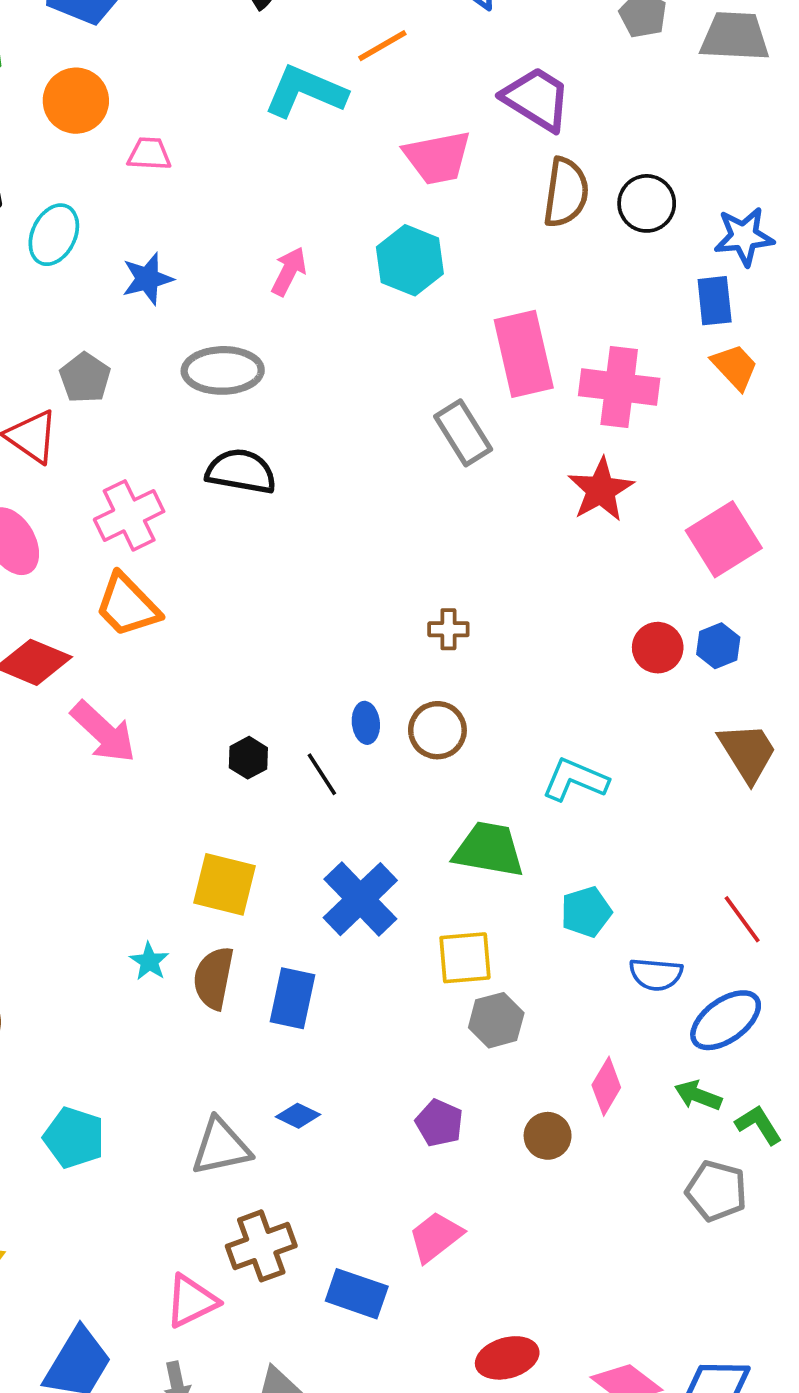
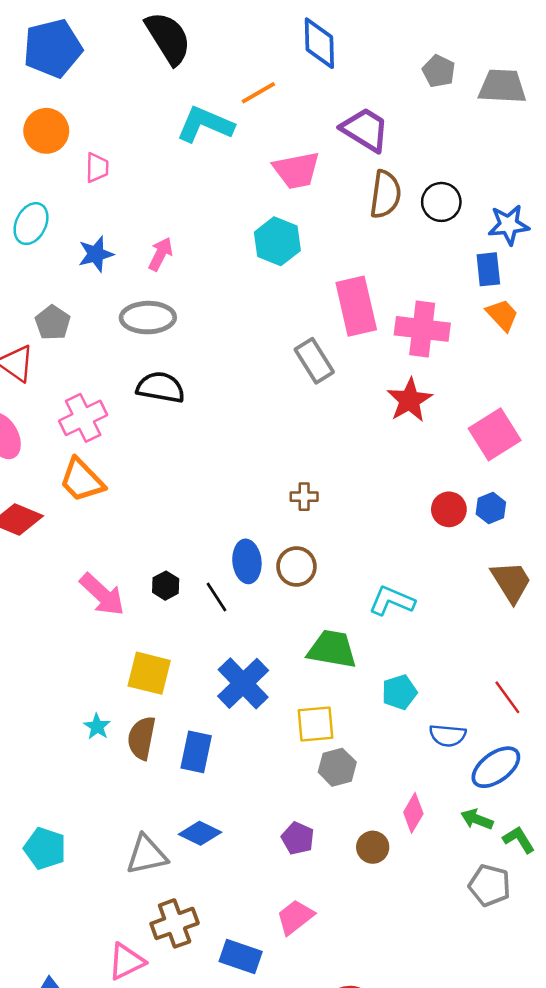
pink trapezoid: (149, 154) -> (97, 168), turned 88
pink arrow: (289, 271) -> (161, 254), moved
blue ellipse: (366, 723) -> (247, 561), size x1.5
pink arrow: (103, 732) -> (102, 594), moved
blue diamond: (298, 1116) -> (200, 833), size x1.4

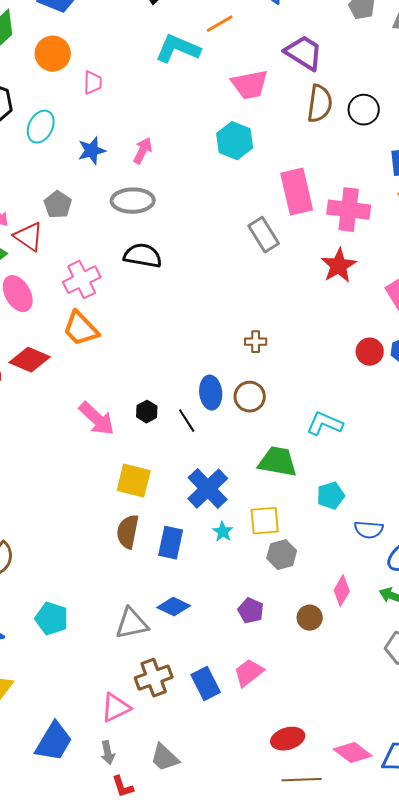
cyan star: (97, 727) -> (223, 532), moved
blue rectangle: (241, 956) -> (206, 684), moved, turned 44

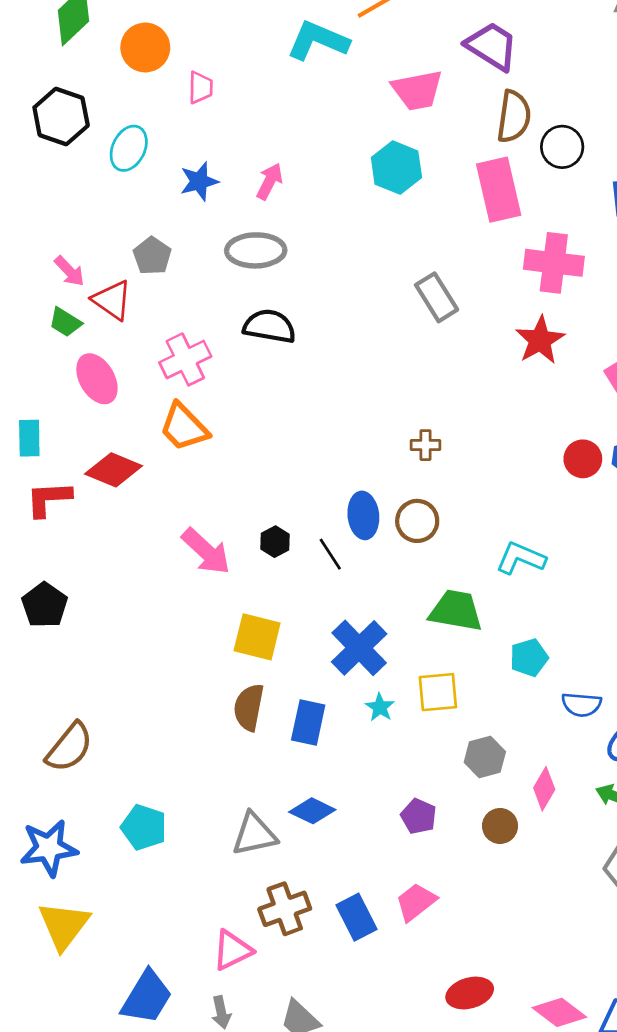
black circle: (364, 110) -> (562, 147), moved
pink rectangle: (297, 192) -> (499, 190), moved
gray hexagon: (282, 555) -> (485, 757), moved

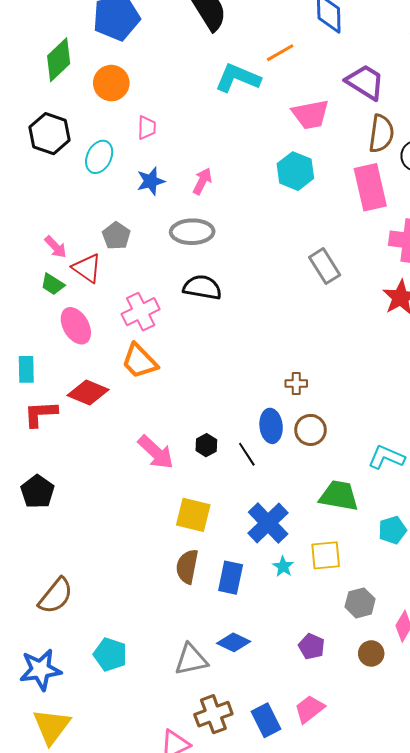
pink trapezoid: (200, 88) -> (147, 128), moved
brown cross: (425, 445) -> (296, 383), moved

